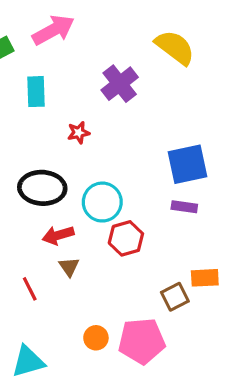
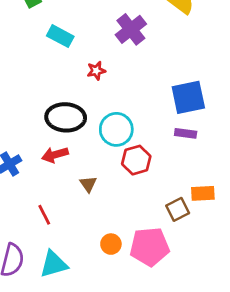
cyan rectangle: (36, 92) -> (60, 36), turned -60
red arrow: (58, 235) -> (55, 155), moved
red line: (30, 289) -> (44, 215), moved

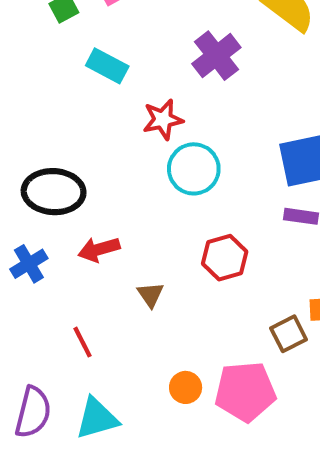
red star: (96, 71) -> (163, 119), size x1.4
black ellipse: (66, 117) -> (54, 192), moved
cyan circle: (116, 129) -> (194, 169), moved

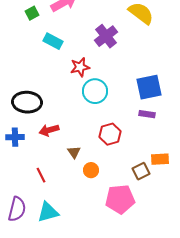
blue cross: (29, 264) -> (15, 137), turned 30
orange circle: (186, 387) -> (91, 170), moved

